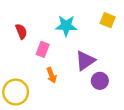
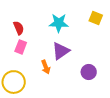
pink rectangle: (43, 49) -> (21, 47), moved
purple triangle: (85, 61) -> (61, 51), moved

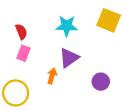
yellow square: (96, 18) -> (109, 20), size x1.5
orange arrow: (46, 67) -> (52, 76), turned -144

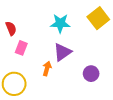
yellow square: (109, 20) -> (98, 18), turned 30
red semicircle: (21, 32) -> (11, 28), moved

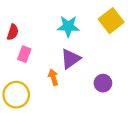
red semicircle: (11, 28) -> (13, 32), turned 40
orange arrow: (47, 68) -> (53, 77), turned -32

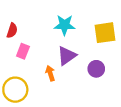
yellow square: (111, 21) -> (105, 33), moved, turned 30
purple circle: (103, 83) -> (96, 69), moved

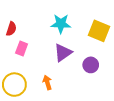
yellow square: (105, 33) -> (99, 31), turned 30
orange arrow: (50, 73) -> (47, 82), moved

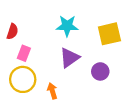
yellow square: (99, 31) -> (109, 34), turned -35
yellow circle: (14, 85) -> (23, 79), moved

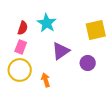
cyan star: (67, 26) -> (47, 23), moved, turned 30
red semicircle: (12, 32) -> (23, 28), moved

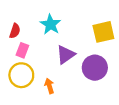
red semicircle: (23, 28) -> (15, 31), moved
purple circle: (88, 63) -> (95, 68), size x1.5

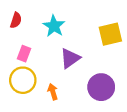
red semicircle: (15, 31) -> (16, 20), moved
purple circle: (95, 68) -> (101, 87), moved

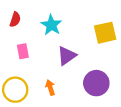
pink rectangle: (24, 54) -> (23, 51), turned -32
yellow circle: (23, 80) -> (15, 90), moved

